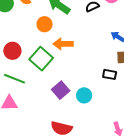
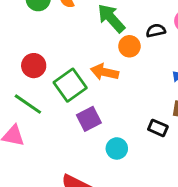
orange circle: (45, 24) -> (129, 46), moved
purple square: (61, 90) -> (89, 119), moved

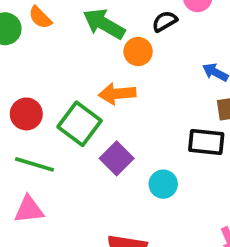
black rectangle: (158, 128) -> (206, 142), size x1.4

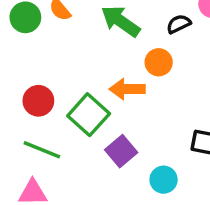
orange circle: (138, 52) -> (159, 62), moved

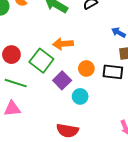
orange circle: (159, 62) -> (86, 68), moved
cyan circle: (164, 180) -> (80, 96), moved

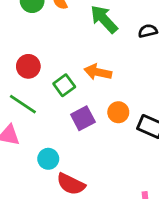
green square: (41, 61) -> (64, 85), size x0.7
cyan circle: (80, 96) -> (48, 159), moved

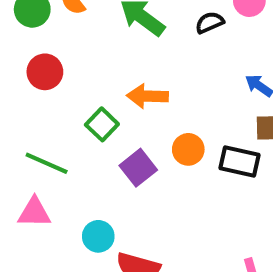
red circle: (28, 66) -> (45, 72), moved

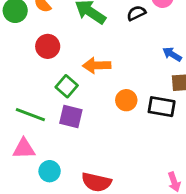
red circle: (45, 72) -> (48, 46), moved
purple square: (138, 168) -> (71, 116), moved, turned -35
cyan circle: (98, 236) -> (50, 171), moved

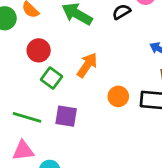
orange arrow: (97, 65) -> (87, 65), turned 130
green square: (67, 86) -> (51, 78), moved

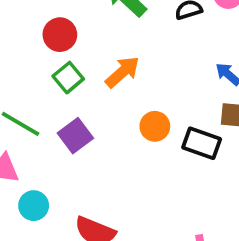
purple square: (66, 116) -> (75, 136), turned 30

